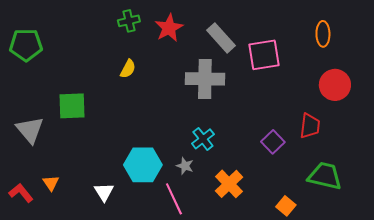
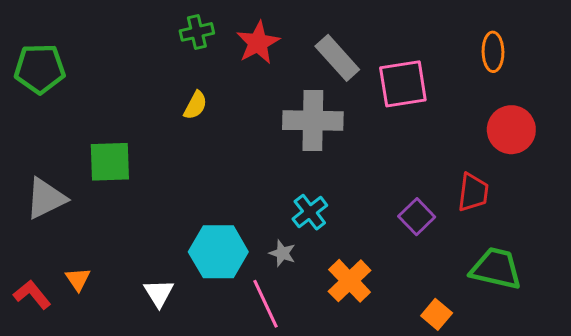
gray triangle: (30, 130) -> (46, 198), turned 44

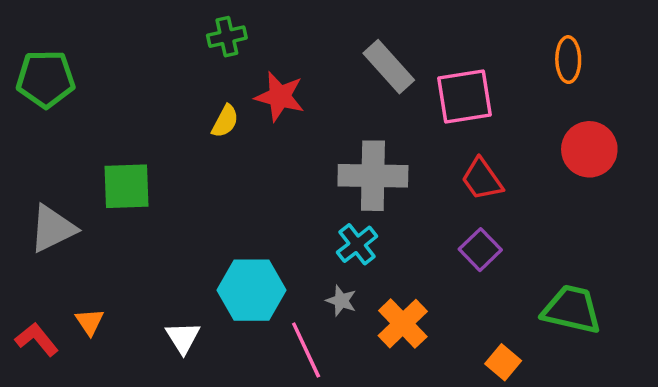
red star: (258, 43) -> (280, 97), moved, turned -30
gray cross: (313, 121) -> (373, 176), moved
red trapezoid: (473, 192) -> (482, 179), moved, turned 138
gray star: (282, 253) -> (341, 301), moved

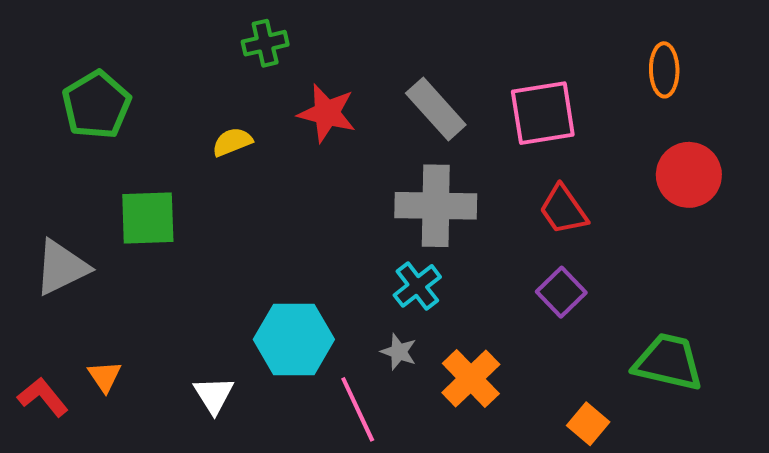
gray rectangle: (389, 67) -> (436, 109), moved
green pentagon: (46, 79) -> (96, 105), moved, turned -30
yellow semicircle: (225, 121) -> (232, 142), moved, turned -140

